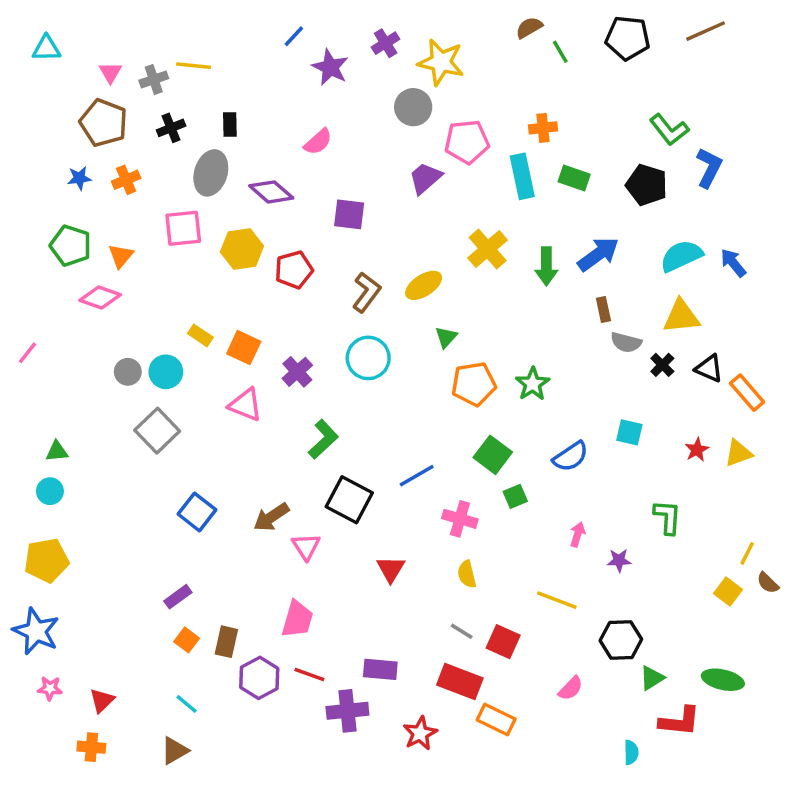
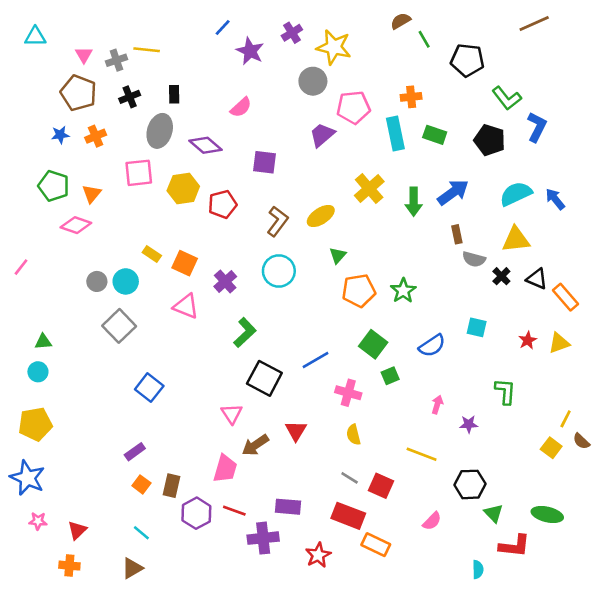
black pentagon: (628, 38) -> (467, 60), moved
brown arrow: (271, 517) -> (255, 445), moved
green triangle: (652, 678) -> (494, 513), turned -42

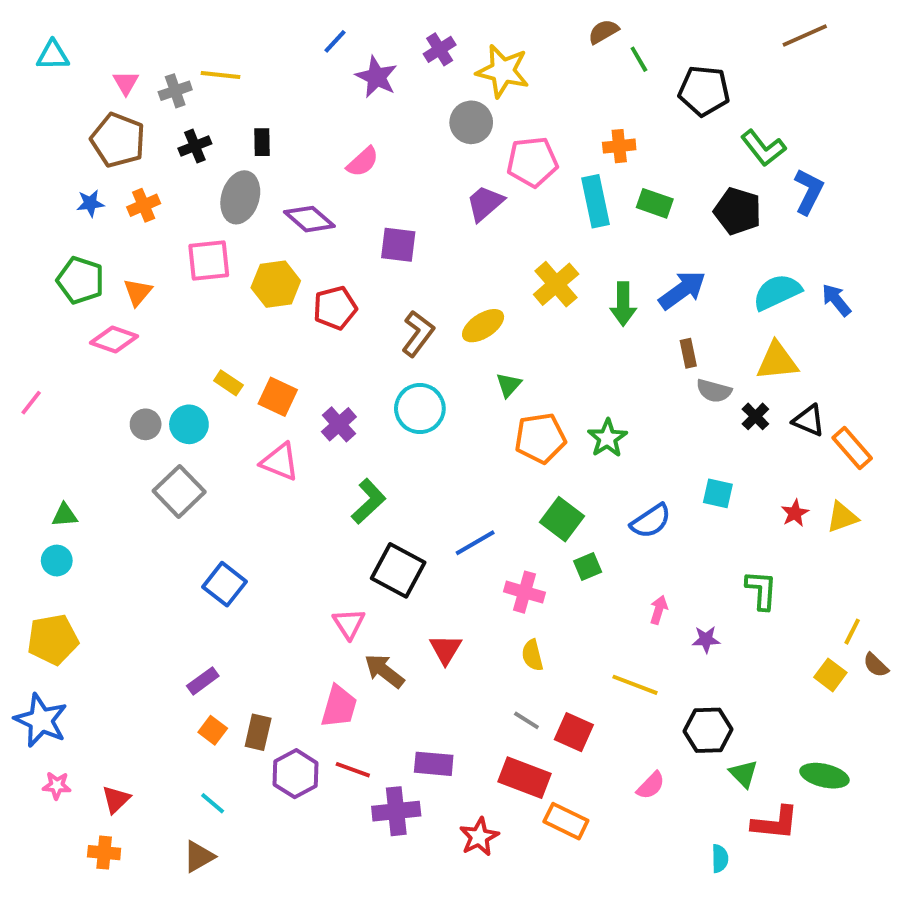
brown arrow: (255, 445) -> (384, 671), turned 72

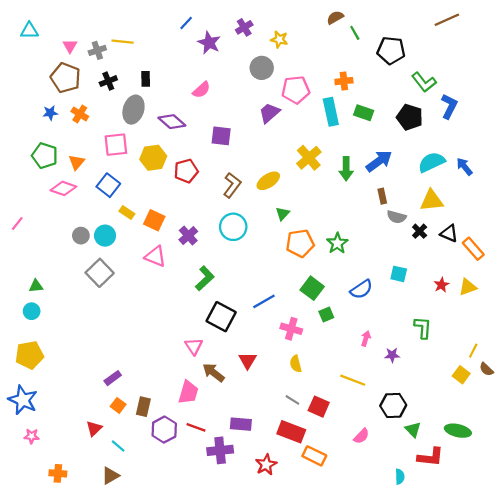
yellow star: (503, 71) -> (279, 39), size x0.6
orange cross: (144, 205) -> (80, 114), turned -35
blue square: (224, 584) -> (108, 185), moved
red triangle: (116, 799) -> (94, 428), moved

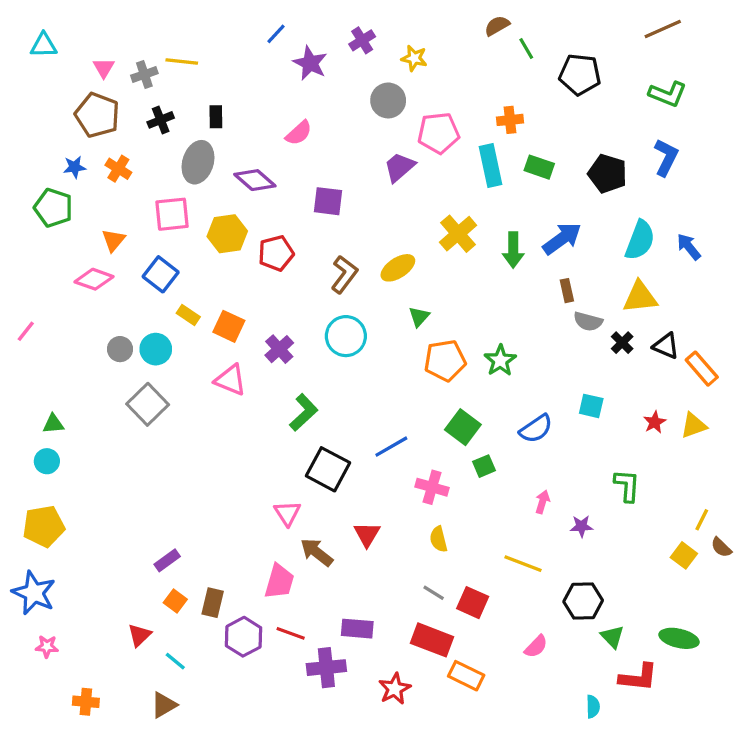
green L-shape: (424, 82) -> (668, 94), moved, turned -30
green pentagon: (45, 156) -> (53, 208), moved
cyan semicircle: (432, 162) -> (640, 240), turned 136

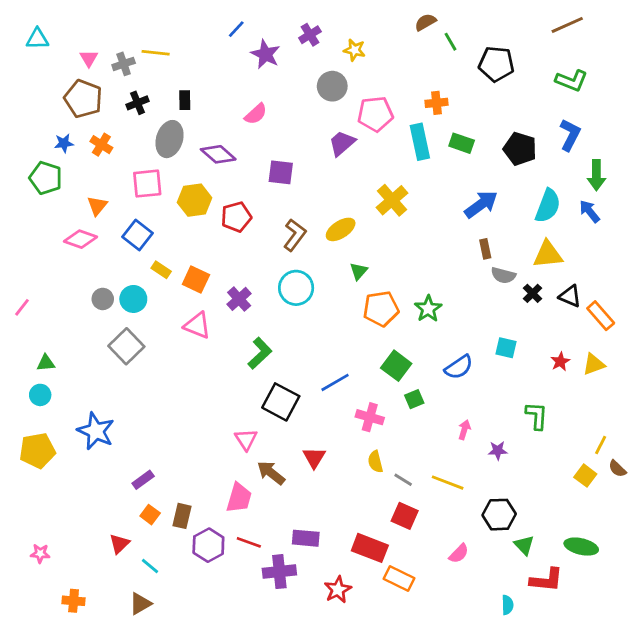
green arrow: (513, 250) -> (596, 175), moved
pink line: (26, 331) -> (22, 307), moved
blue star: (34, 593) -> (96, 431), moved
gray line: (434, 593) -> (403, 480), moved

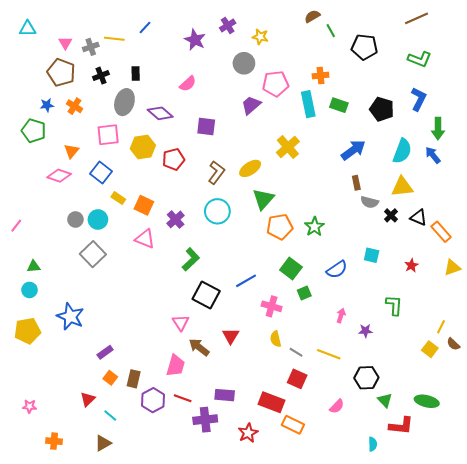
blue line: (236, 29) -> (145, 28), moved
green triangle: (359, 271) -> (263, 199), size x1.6
yellow triangle: (594, 364) -> (452, 267), moved

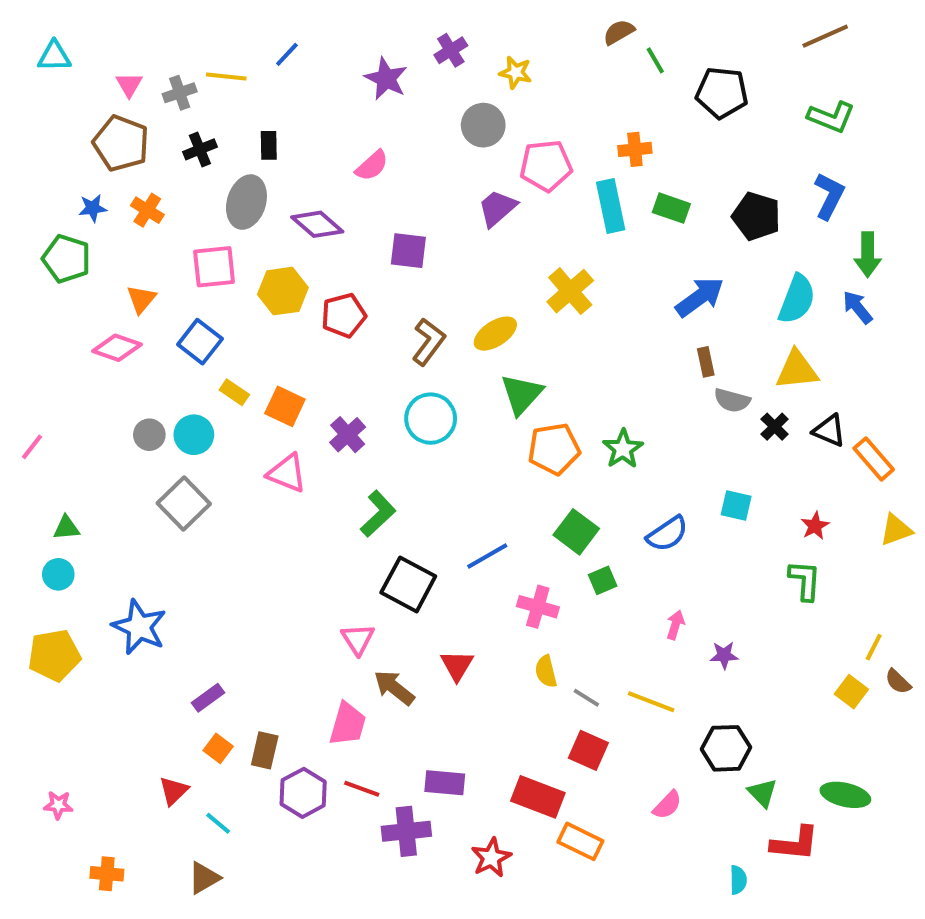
green L-shape: (394, 305) -> (805, 580), moved

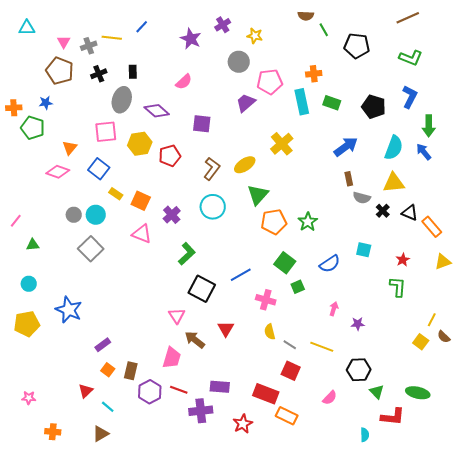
brown semicircle: (619, 32) -> (306, 16), turned -147
orange cross: (147, 210) -> (14, 108), moved, turned -35
green triangle: (66, 528) -> (33, 245), moved

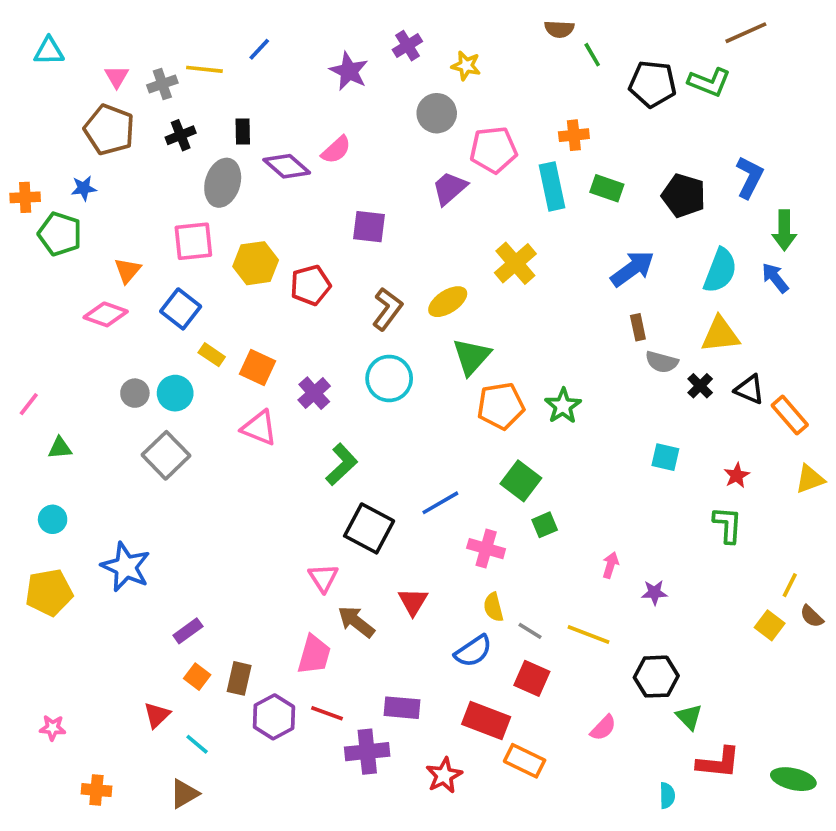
green L-shape: (411, 58) -> (709, 82), moved
purple diamond: (157, 111) -> (287, 166), moved
blue semicircle: (330, 264) -> (473, 651), moved
green ellipse: (418, 393) -> (793, 779), moved

